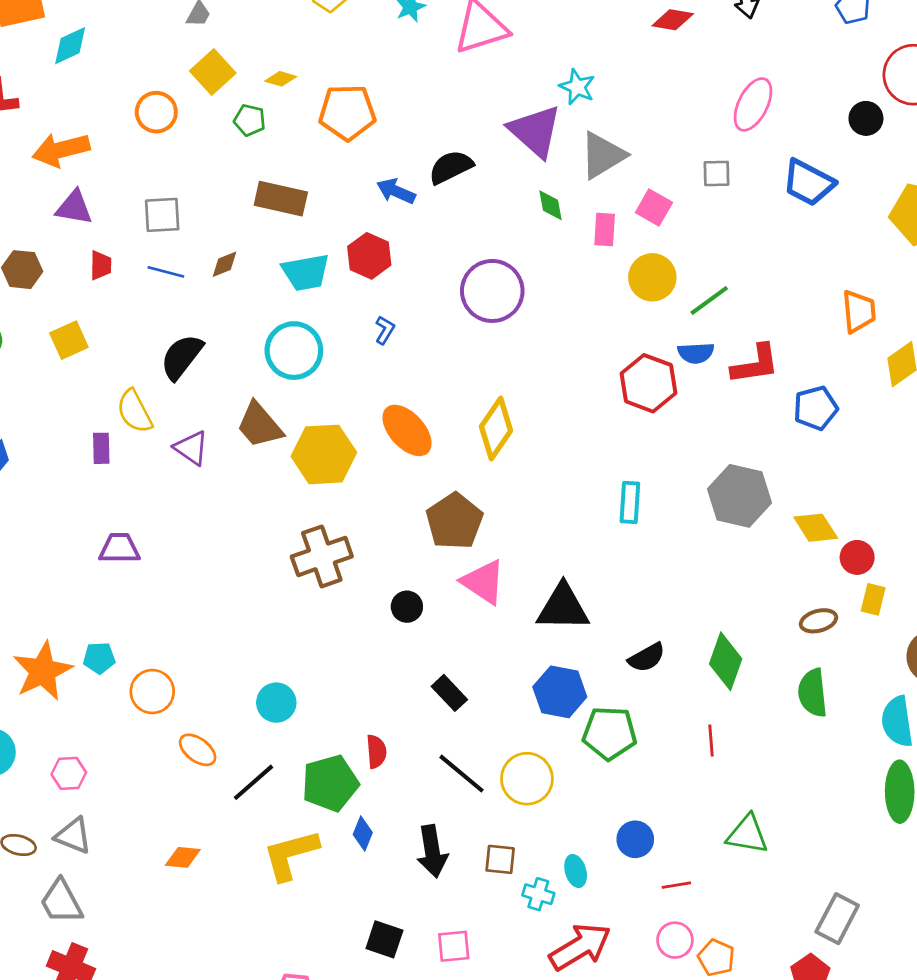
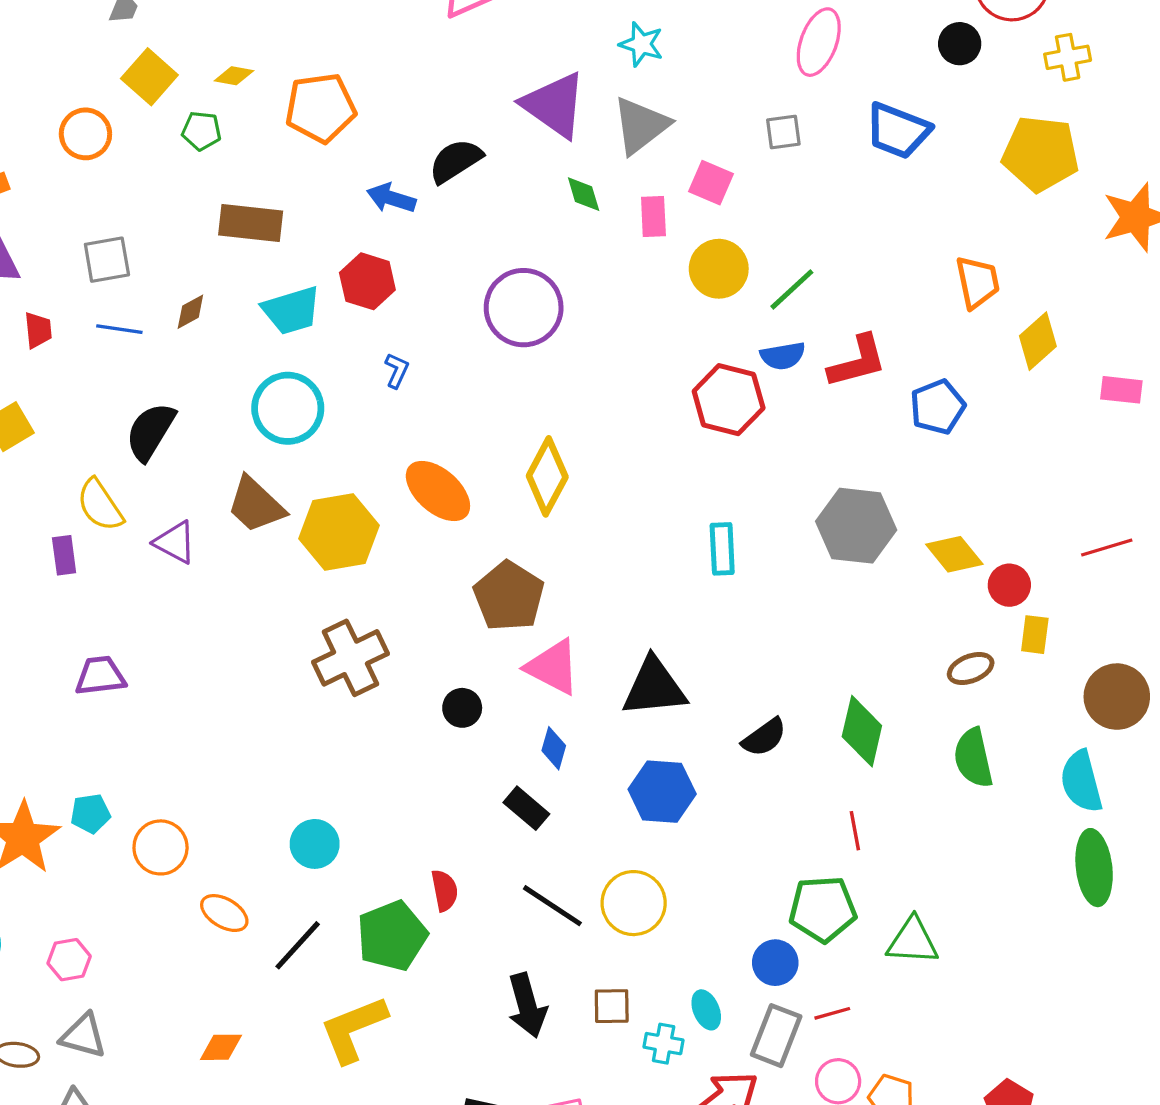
cyan star: (577, 87) -> (641, 44), moved
green pentagon: (610, 733) -> (823, 909), moved
blue diamond: (363, 834) -> (554, 748), moved
gray rectangle: (837, 919) -> (776, 1036), moved

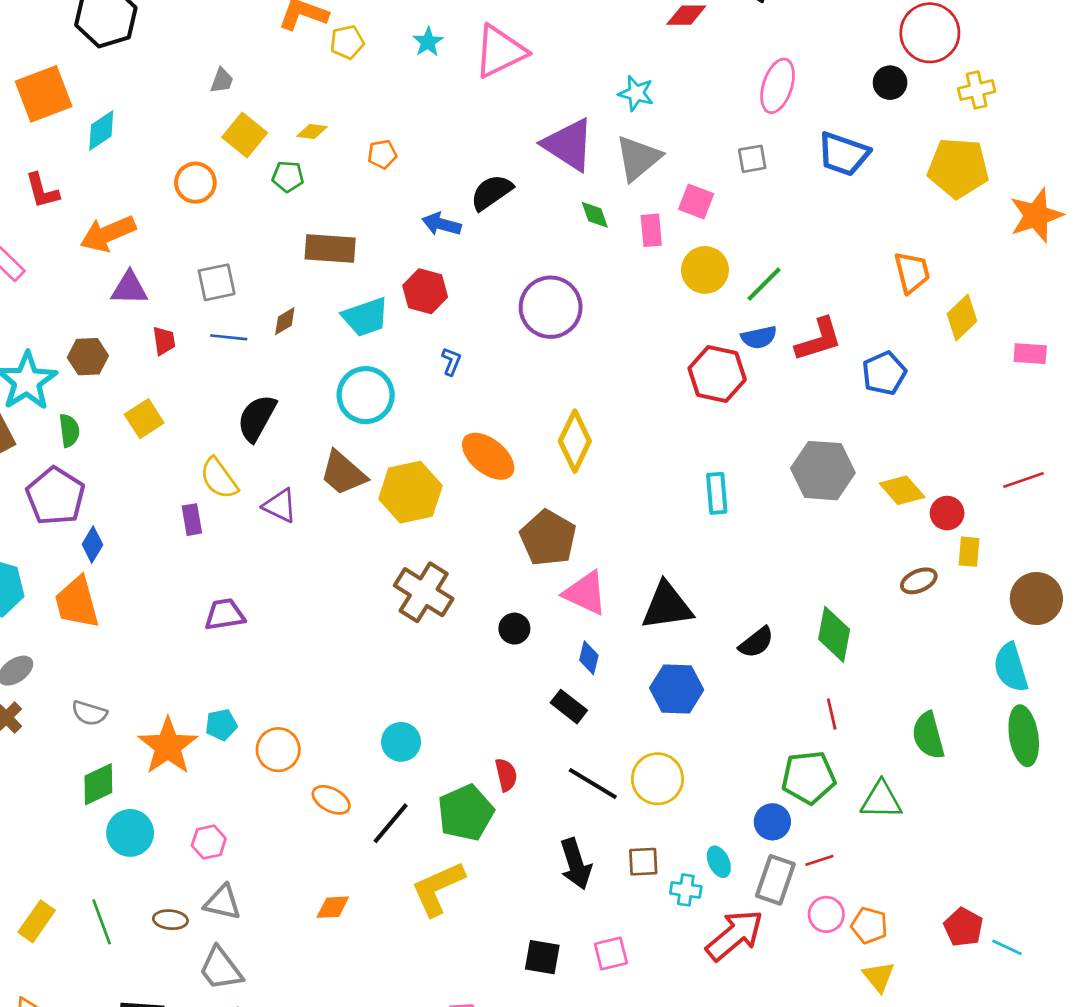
orange pentagon: (321, 108) -> (382, 154), size x0.5
brown cross: (350, 658) -> (424, 592), turned -30
green semicircle: (973, 758) -> (928, 735), moved

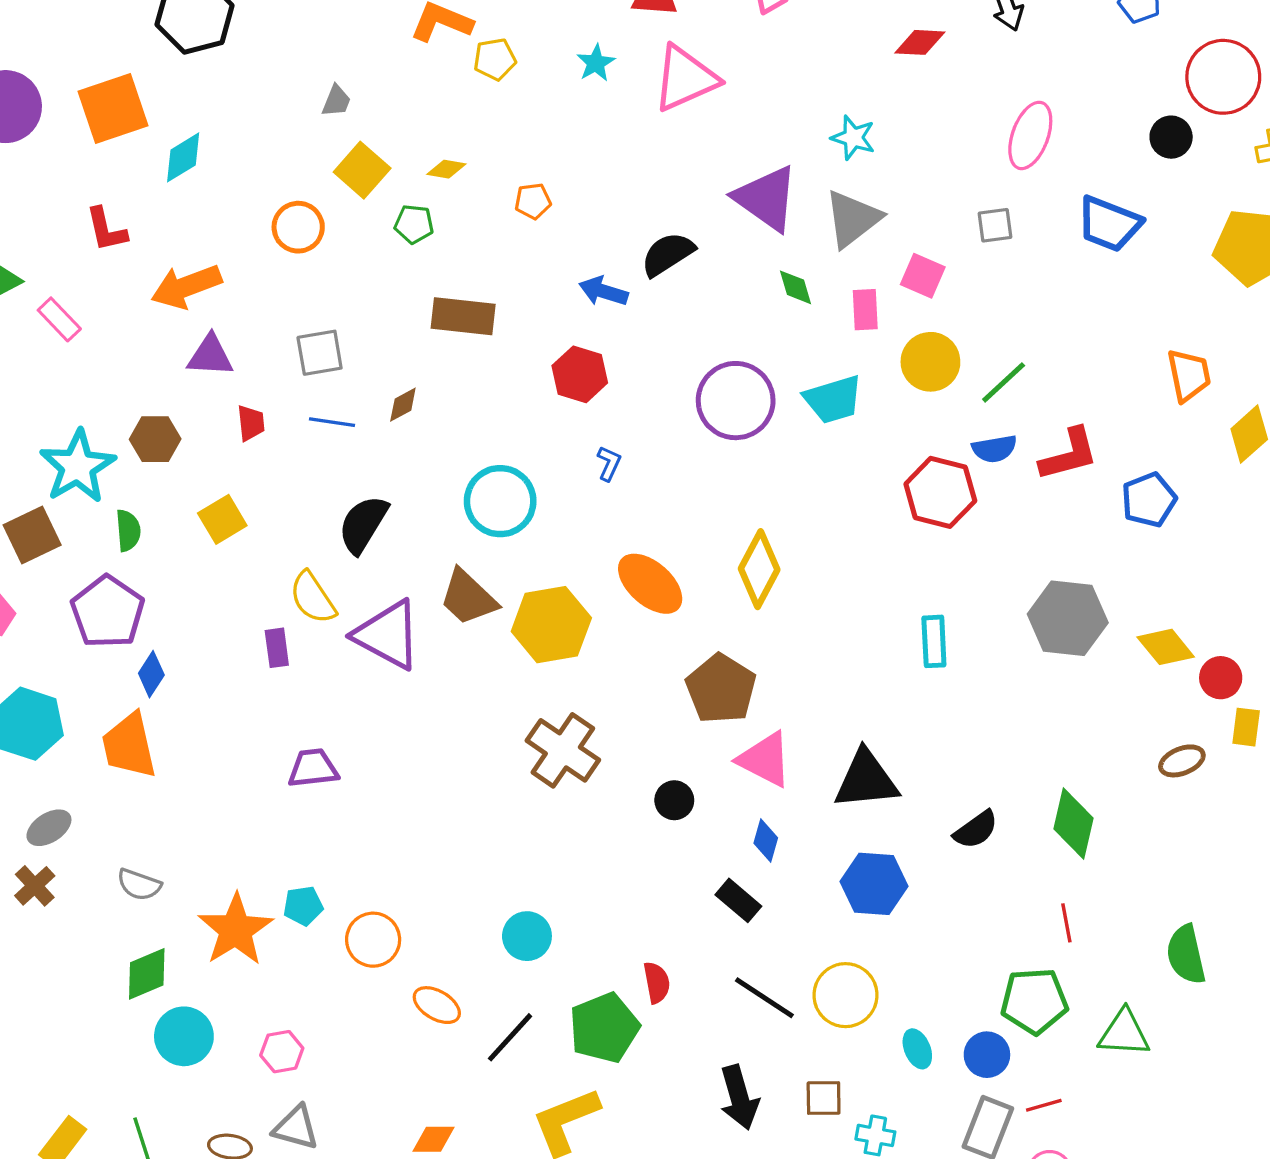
cyan trapezoid: (365, 317) -> (833, 399), moved
purple triangle: (280, 506) -> (388, 635), size x1.6
cyan ellipse: (719, 862) -> (917, 1049), moved

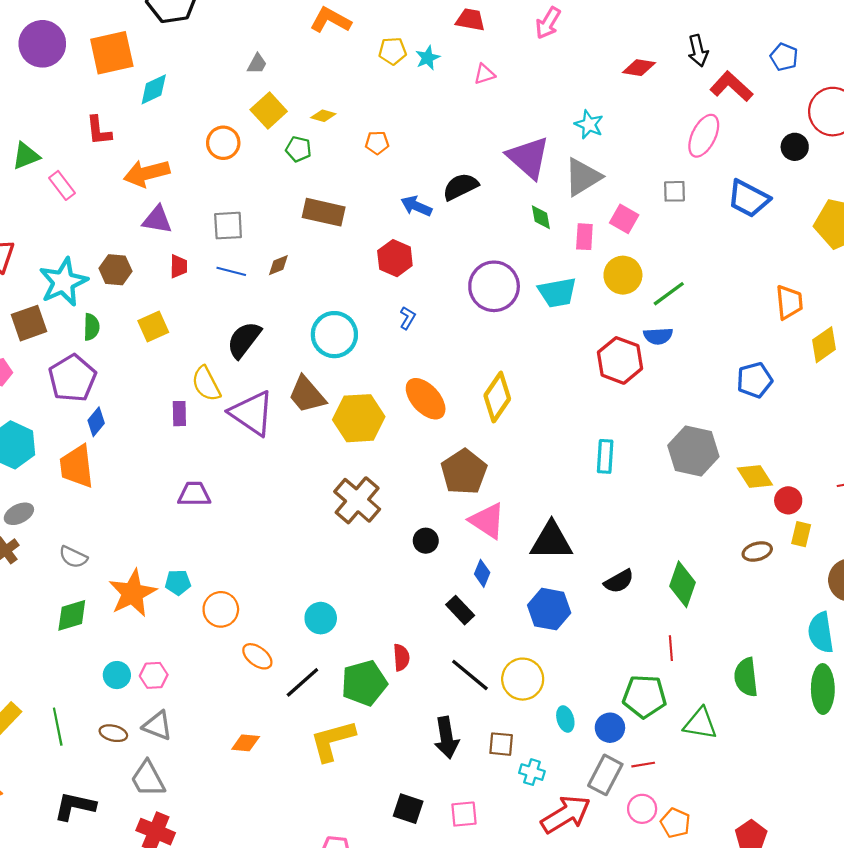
yellow pentagon: (495, 59) -> (393, 51), moved
pink triangle: (685, 78) -> (484, 74), size x0.5
red L-shape: (1069, 454) -> (731, 86), moved, turned -129
cyan circle: (184, 1036) -> (117, 675), moved, size x0.7

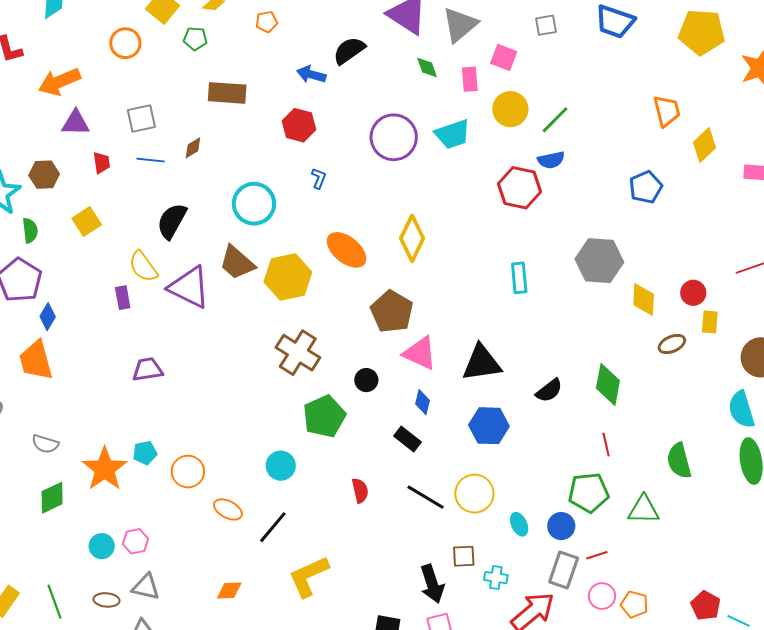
yellow diamond: (755, 477) -> (644, 299), moved, turned 44
green pentagon: (364, 683) -> (324, 416), moved
black arrow: (447, 738) -> (432, 584), moved

